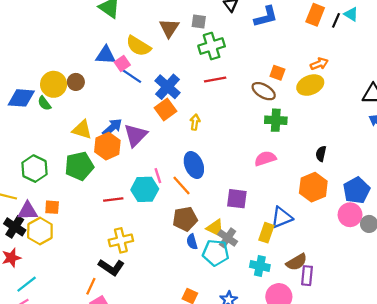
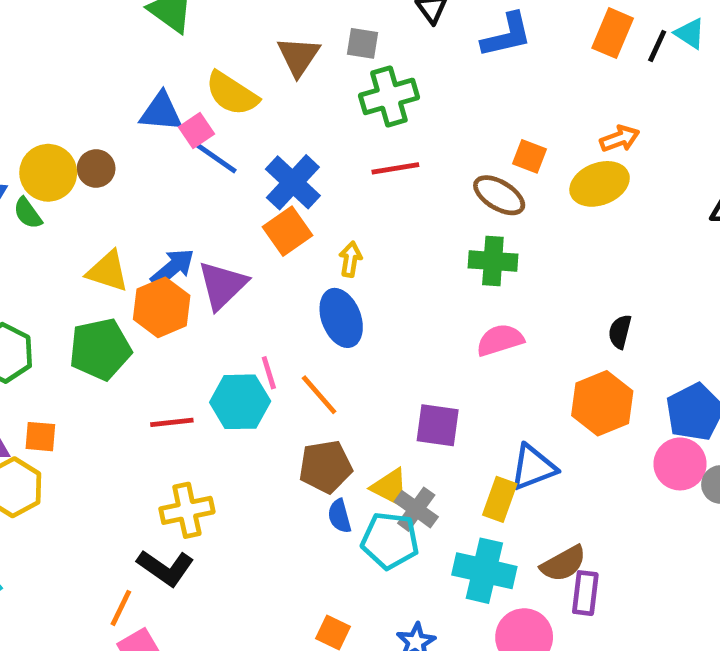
green cross: (276, 120) -> (493, 261), moved
blue ellipse: (194, 165) -> (341, 318), moved
cyan cross: (260, 266) -> (484, 571), size x1.4

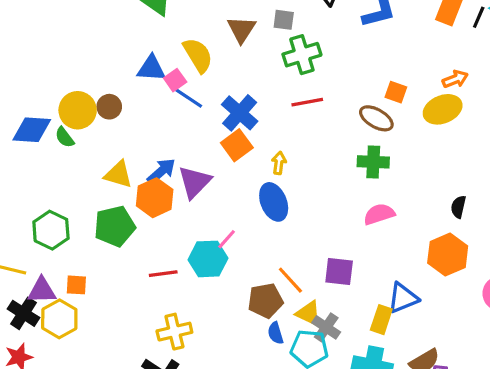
yellow semicircle: (232, 94) -> (198, 55), turned -153
pink line: (269, 373) -> (227, 239), turned 60
orange line: (319, 395) -> (290, 280), moved

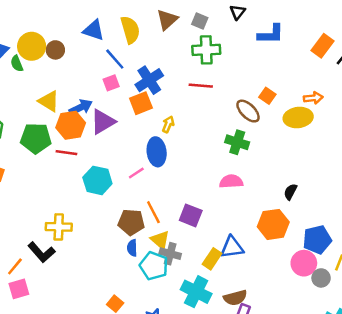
pink square: (175, 80) -> (111, 83), moved
pink line: (227, 239) -> (136, 173), moved
red line: (163, 274) -> (66, 153), moved
gray cross: (326, 327) -> (170, 254), turned -35

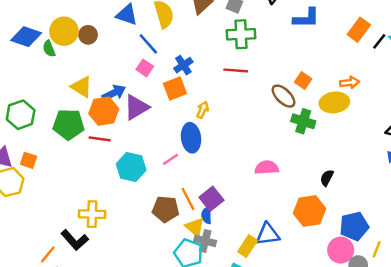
blue cross: (149, 80) -> (183, 65), size x0.7
pink square: (111, 83) -> (145, 68), turned -35
green cross: (237, 142) -> (303, 121), moved
purple square: (191, 215) -> (211, 199), moved, turned 30
blue semicircle: (132, 248) -> (207, 215), moved

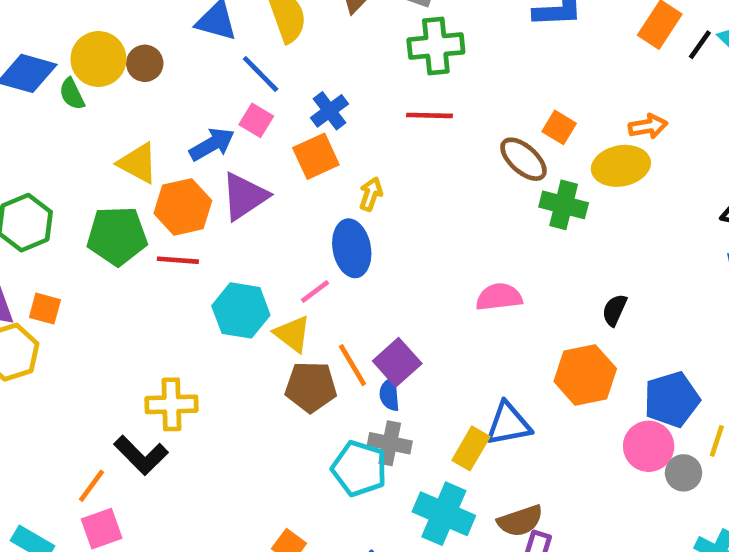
blue arrow: (114, 93) -> (212, 144), moved
yellow triangle: (195, 227) -> (292, 334), moved

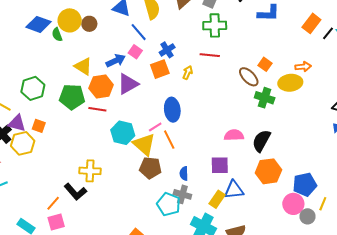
yellow arrow: (371, 194) -> (188, 73), moved
black semicircle: (615, 310) -> (261, 141), moved, size x1.6
yellow triangle: (292, 334) -> (144, 144), size x1.4
purple square: (397, 362) -> (220, 165), moved, turned 36
orange line: (353, 365) -> (169, 140), moved

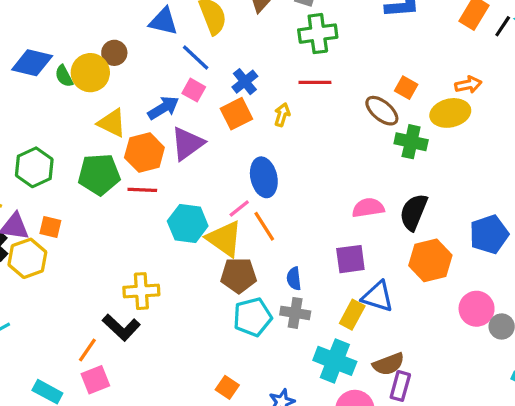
yellow circle: (70, 20) -> (90, 73), moved
blue pentagon: (305, 185) -> (489, 234), moved
blue triangle: (234, 190) -> (378, 296), turned 30
cyan pentagon: (169, 204) -> (252, 317), moved, turned -30

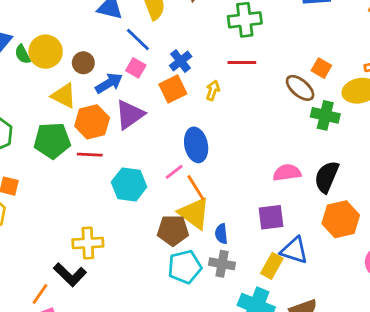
brown circle: (114, 53) -> (83, 63), moved
yellow triangle: (224, 239) -> (194, 213), moved

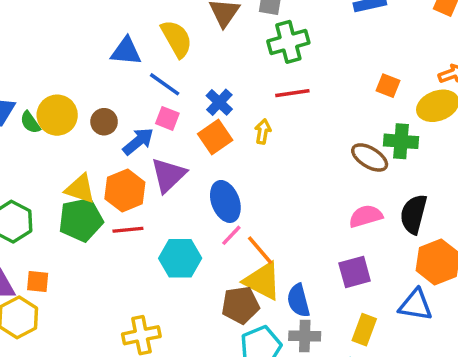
brown ellipse: (300, 88) -> (370, 157), moved
yellow triangle: (64, 96) -> (80, 189), moved
blue ellipse: (196, 145) -> (225, 201), moved
blue semicircle: (221, 234) -> (298, 300), size x1.4
blue triangle: (294, 250) -> (416, 305), moved

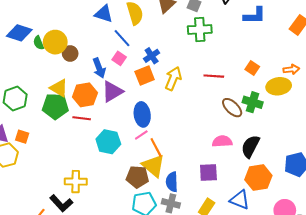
red line: (292, 93) -> (214, 76), moved
brown circle: (104, 122) -> (70, 54), moved
yellow arrow: (263, 132) -> (173, 79), size x1.6
blue arrow: (138, 141) -> (99, 68), turned 96

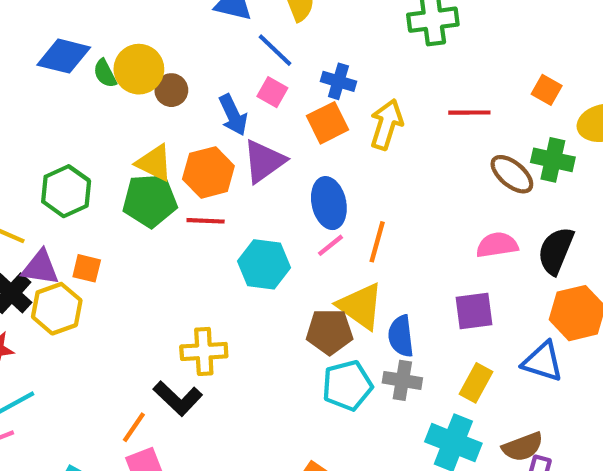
blue cross: (152, 56) -> (338, 81), turned -35
orange line: (156, 147) -> (377, 242), moved, turned 48

